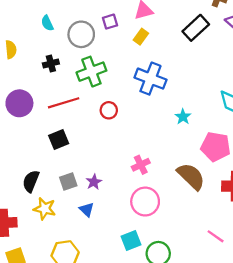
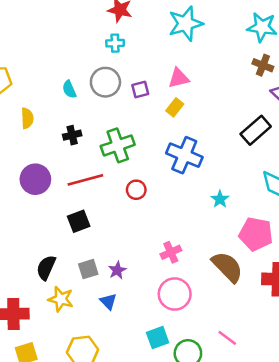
black rectangle: (196, 28) -> (256, 130), moved
gray circle: (81, 34) -> (105, 82), moved
pink line: (216, 236) -> (227, 338), moved

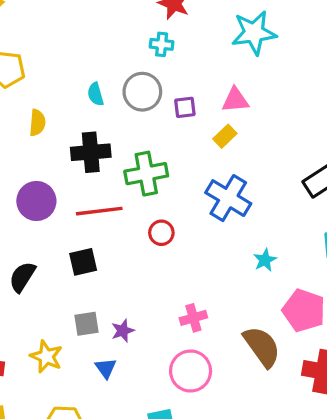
black cross: (72, 135) -> (91, 152), size x1.6
black semicircle: (46, 268) -> (22, 277), moved

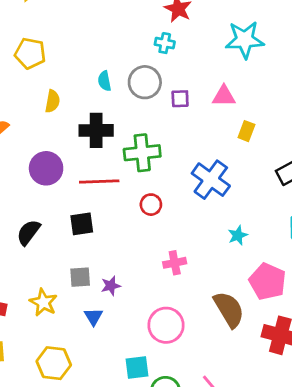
yellow rectangle: (225, 136) -> (246, 131), moved, turned -30
pink cross: (193, 318) -> (175, 263), moved

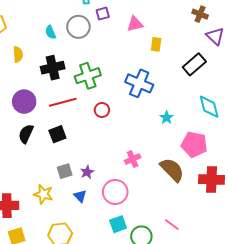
purple square: (180, 99) -> (103, 14), moved
black semicircle: (28, 232) -> (26, 134), moved
pink cross: (175, 263) -> (133, 159), moved
pink circle: (166, 325) -> (115, 192), moved

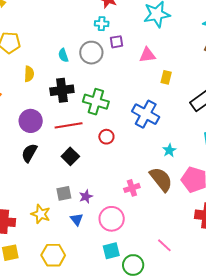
green cross: (88, 76) -> (96, 102), turned 30
black square: (57, 134) -> (70, 156), moved, turned -30
brown semicircle: (172, 170) -> (161, 179), moved
pink line: (172, 225) -> (164, 245), moved

